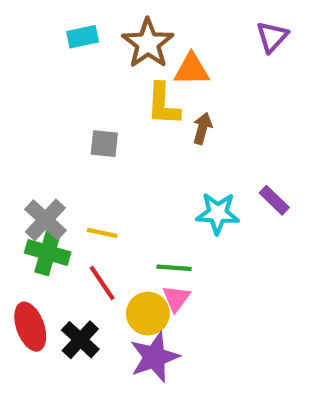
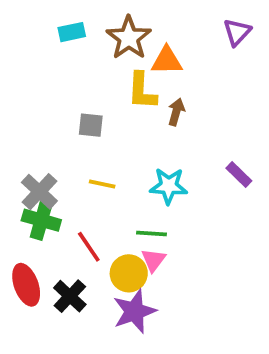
cyan star: (218, 213) -> (169, 186), moved
yellow line: (102, 233) -> (102, 184), moved

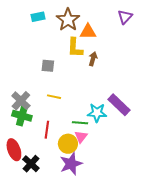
purple rectangle: (239, 175) -> (119, 105), moved, size x1.6
cyan star: (169, 186) -> (97, 113), moved
red line: (89, 247) -> (47, 130), turned 42
black cross: (70, 296) -> (31, 164), moved

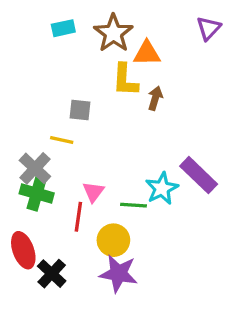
yellow line: (54, 97) -> (62, 140), moved
cyan star: (97, 113) -> (162, 188), turned -30
pink triangle: (81, 137) -> (93, 192), moved
purple star: (71, 164) -> (118, 274), turned 30

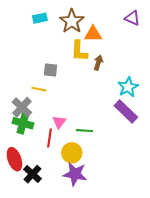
purple triangle: (209, 28) -> (132, 18), turned -49
cyan star: (162, 188) -> (128, 87), moved

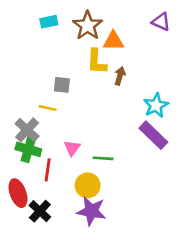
red line: (49, 138) -> (48, 170), moved

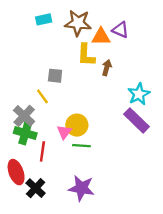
purple triangle: (161, 22) -> (120, 30), moved
brown star: (88, 26) -> (78, 23), turned -30
yellow line: (48, 108) -> (42, 96), turned 42
green line: (103, 158) -> (81, 146), moved
yellow circle: (88, 185) -> (77, 125), moved

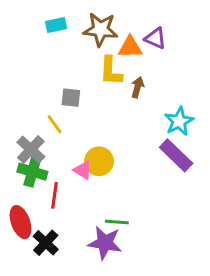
pink triangle: (64, 132) -> (83, 170), turned -35
green line: (81, 146) -> (117, 222), moved

